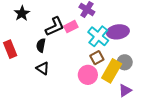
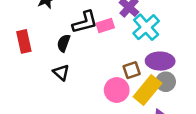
purple ellipse: (118, 32) -> (160, 61), moved
cyan cross: (98, 36) -> (146, 27), moved

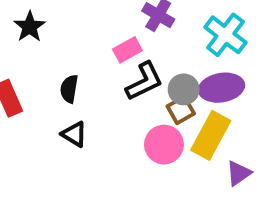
black L-shape: (85, 22) -> (144, 81), moved
cyan cross: (146, 27) -> (225, 35), moved
gray circle: (166, 82) -> (184, 89), moved

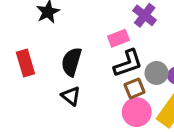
black semicircle: (69, 89) -> (71, 62), size x1.4
brown square: (181, 110) -> (135, 88), moved

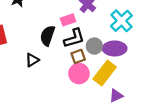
black semicircle: (71, 62) -> (47, 36), moved
black triangle: (71, 96) -> (32, 60), turned 48

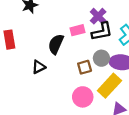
black L-shape: (74, 38) -> (102, 32), moved
pink circle: (79, 74) -> (83, 97), moved

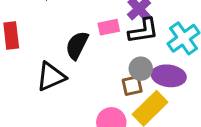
black triangle: (39, 67) -> (51, 77), size x1.5
brown square: (85, 67) -> (132, 86), moved

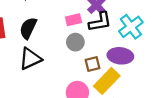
black semicircle: (77, 45) -> (28, 28), moved
gray circle: (141, 69) -> (75, 42), moved

